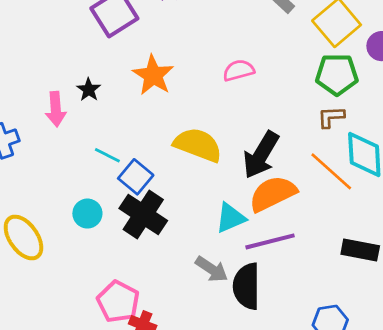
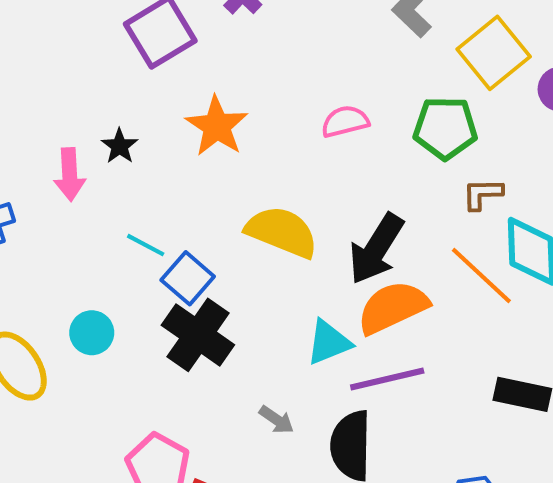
green pentagon: (337, 74) -> (445, 128), moved
cyan circle: (87, 214) -> (92, 333), moved
gray arrow: (212, 269) -> (276, 420), moved, size x0.7

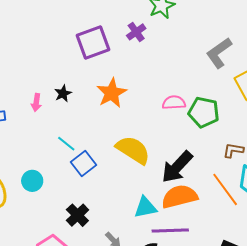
green pentagon: (445, 128) -> (204, 112), moved
pink arrow: (70, 174) -> (36, 103), size x0.7
black cross: (198, 335) -> (77, 215), moved, size x0.7

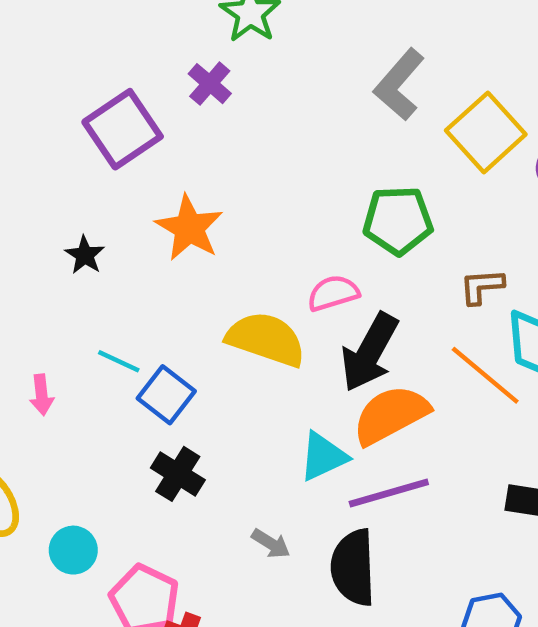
pink arrow: (36, 103) -> (42, 395), moved
pink semicircle: (174, 103) -> (333, 293), moved
cyan circle: (32, 181) -> (73, 550), moved
black cross: (77, 215) -> (178, 474), moved

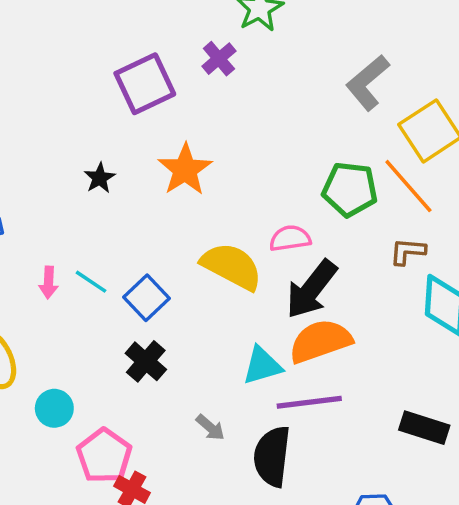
cyan line: (119, 361) -> (91, 282), moved
orange line: (485, 375) -> (408, 186), moved

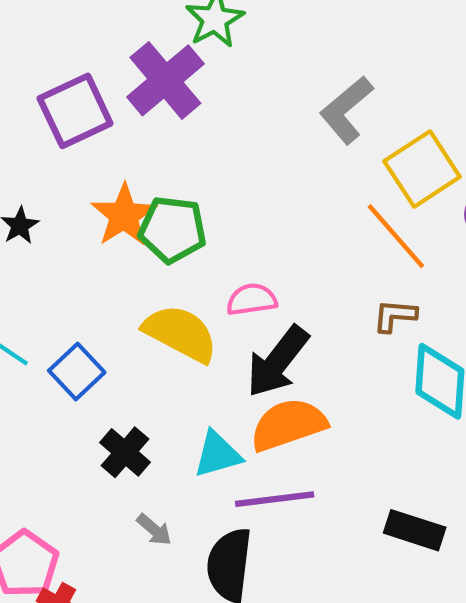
purple cross: (219, 59) -> (165, 80), size x1.8
green pentagon: (350, 189) -> (172, 229), moved
black cross: (146, 361) -> (125, 452), moved

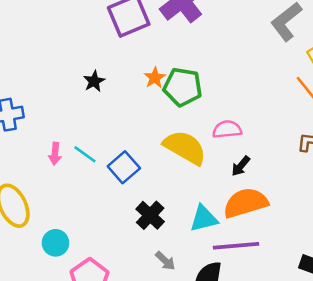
orange star: (124, 215) -> (155, 78), size x0.6
black arrow: (278, 362) -> (241, 166), size x0.5

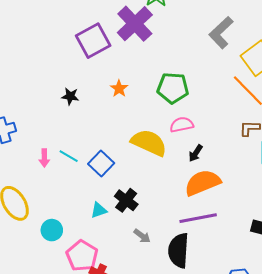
black star: (94, 81) -> (70, 96), turned -30
green pentagon: (183, 87) -> (173, 88), moved
cyan triangle: (204, 218) -> (99, 210), moved, size x0.7

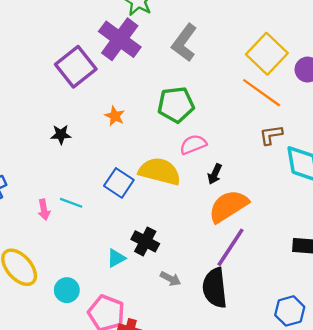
gray L-shape: (221, 33) -> (184, 43), moved
blue square: (101, 164) -> (119, 183), moved
purple line: (198, 218) -> (230, 247), turned -36

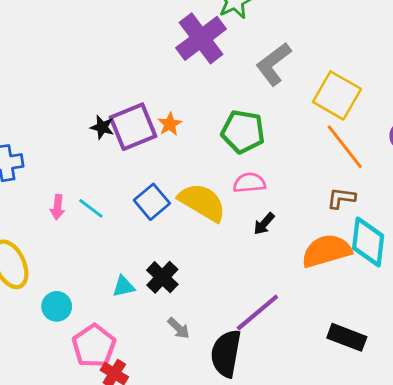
yellow square: (267, 54) -> (337, 95), moved, turned -30
purple square: (76, 67) -> (133, 127), moved
orange semicircle: (228, 206) -> (326, 251), moved

